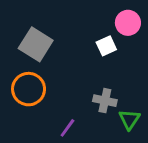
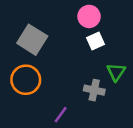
pink circle: (128, 23) -> (89, 16), moved
green triangle: (129, 119) -> (116, 72), moved

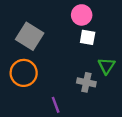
white square: (95, 41) -> (88, 37), turned 35
purple line: (61, 115) -> (56, 105), turned -56

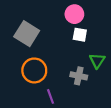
orange circle: (24, 73) -> (34, 70), moved

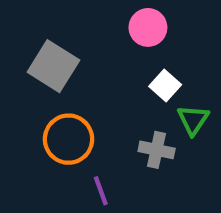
white square: (80, 35) -> (165, 85), moved, turned 32

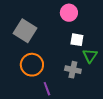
white square: (165, 85) -> (77, 40), turned -32

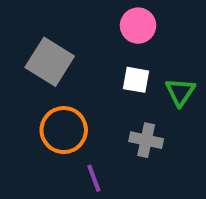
white square: (77, 40) -> (136, 80), moved
green triangle: (90, 56) -> (180, 92), moved

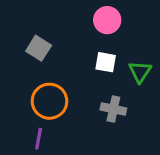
gray square: (50, 62) -> (39, 48), size x0.7
purple line: (94, 178) -> (39, 139), moved, turned 30

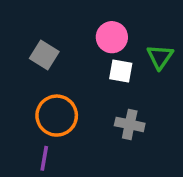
pink circle: (107, 20) -> (112, 37), moved
green triangle: (140, 72) -> (160, 57), moved

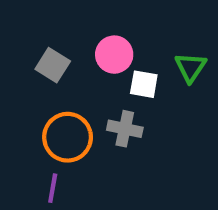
pink circle: (112, 37) -> (114, 55), moved
gray cross: (130, 124) -> (125, 129), moved

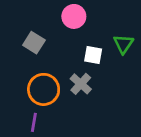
pink circle: (114, 55) -> (74, 16), moved
gray cross: (125, 129) -> (81, 84), turned 30

